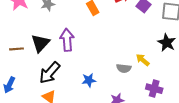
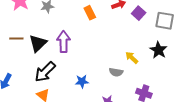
brown line: (17, 49) -> (16, 38), moved
yellow arrow: (143, 60) -> (132, 58), moved

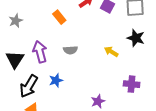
gray semicircle: (116, 72) -> (70, 50), moved
blue star: (82, 81) -> (56, 80), moved

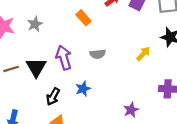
yellow arrow: (111, 52) -> (143, 54), turned 104
black arrow: (29, 86) -> (53, 97), size x0.7

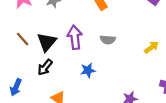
brown line: (11, 69) -> (23, 39), turned 56
black arrow: (53, 97) -> (45, 67), moved

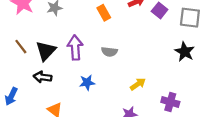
yellow arrow: (152, 47) -> (138, 84), moved
black arrow: (45, 67) -> (43, 77), turned 56

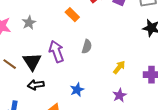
gray semicircle: (109, 52) -> (87, 47), turned -64
blue star: (87, 83) -> (77, 90), moved

